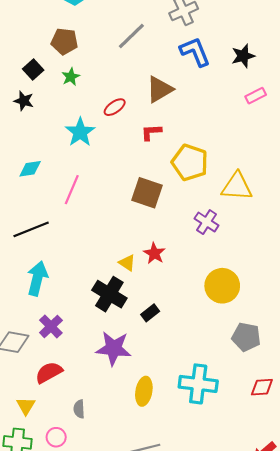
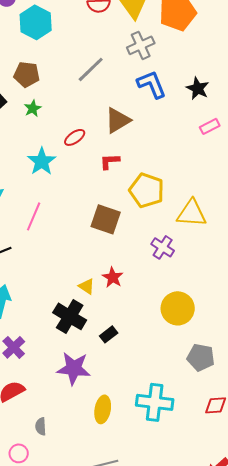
black star: (243, 56) -> (198, 88), turned -30

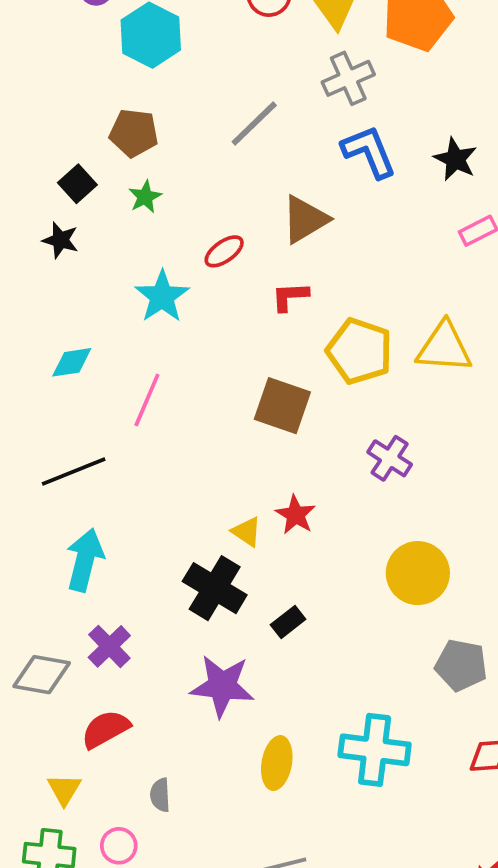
yellow triangle: (192, 213) -> (444, 347), moved

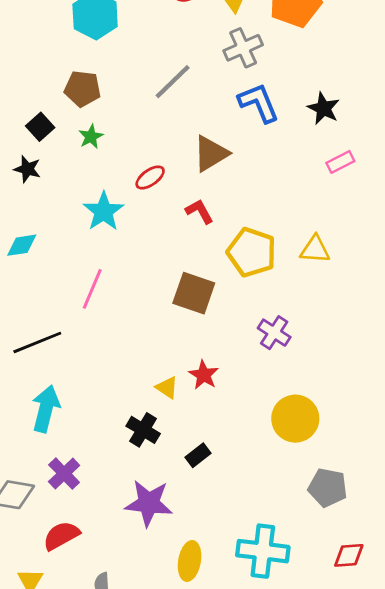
red L-shape: (290, 297) -> (199, 211), turned 64
yellow triangle: (444, 347) -> (315, 249), size x0.7
cyan diamond: (72, 362) -> (22, 245), moved
black cross: (215, 588) -> (143, 430), size x0.7

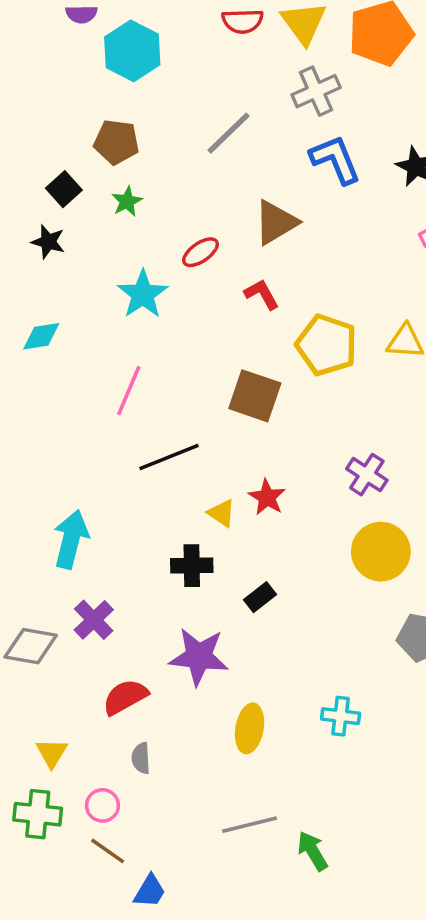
purple cross: (274, 333) -> (367, 475), moved
black line: (37, 342) -> (169, 457), moved
black cross: (143, 430) -> (192, 566), turned -32
red semicircle: (61, 536) -> (125, 697), moved
cyan cross: (263, 551) -> (341, 716), size x0.6

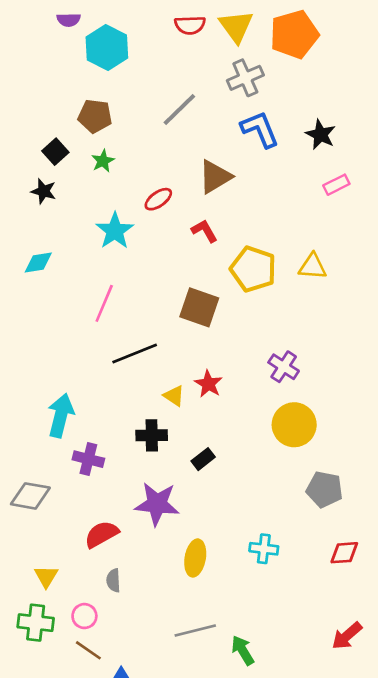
purple cross: (94, 620) -> (88, 459), moved, turned -32

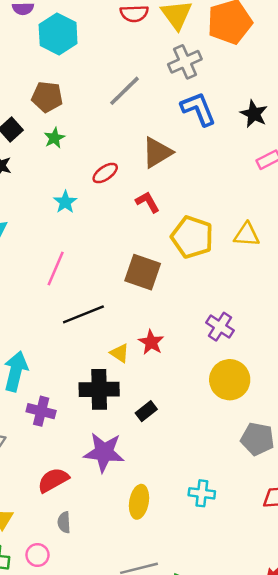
cyan star: (115, 231) -> (65, 202), size x0.7
black cross: (152, 435) -> (99, 389), size x1.4

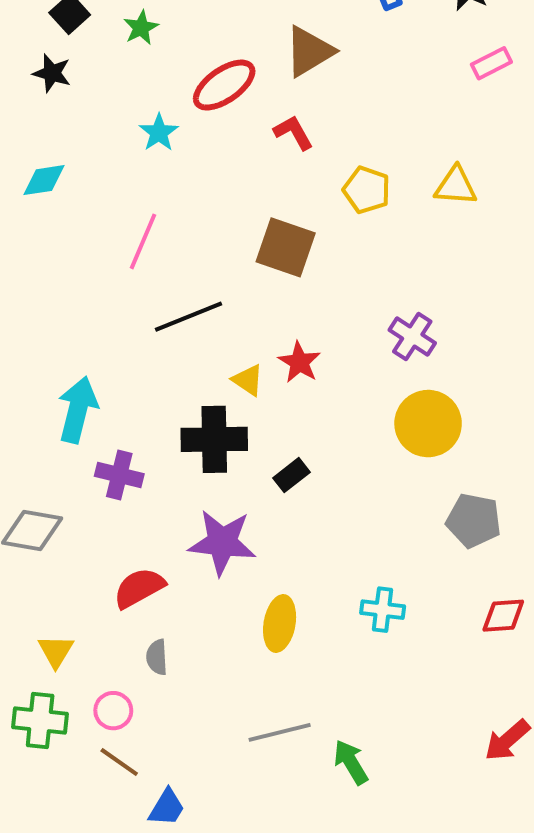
red ellipse: (105, 173) -> (224, 85), size x1.5
yellow pentagon: (192, 237) -> (367, 190), size x0.7

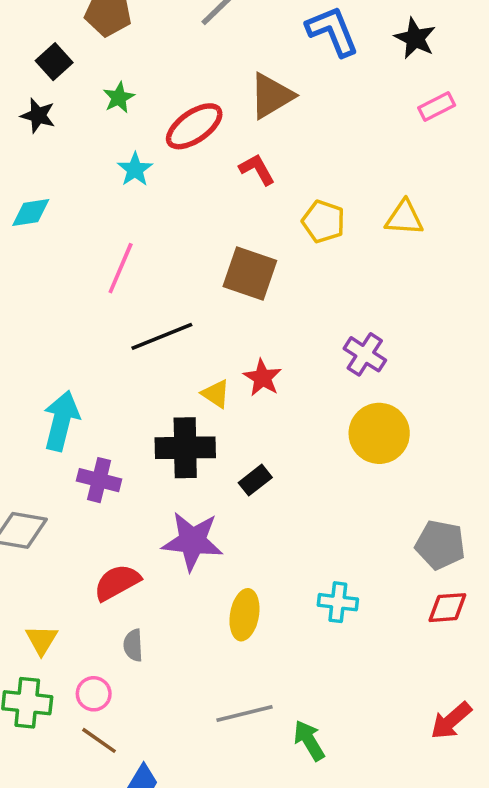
green star: (141, 28) -> (119, 98), moved
gray pentagon: (474, 521) -> (440, 545), moved

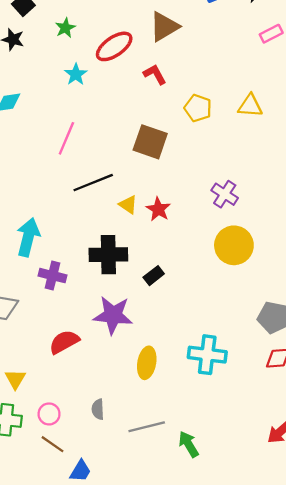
yellow triangle: (216, 394) -> (128, 205), moved
cyan cross: (338, 602) -> (207, 355), size x1.5
gray semicircle: (133, 645) -> (98, 409), moved

